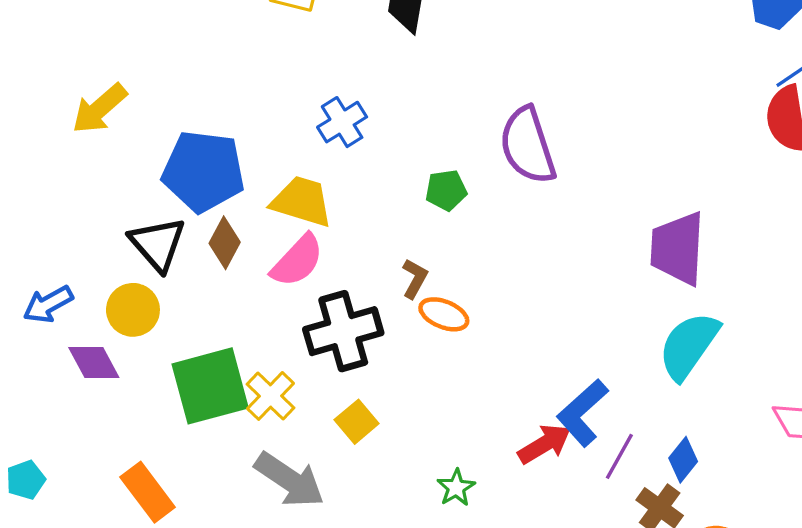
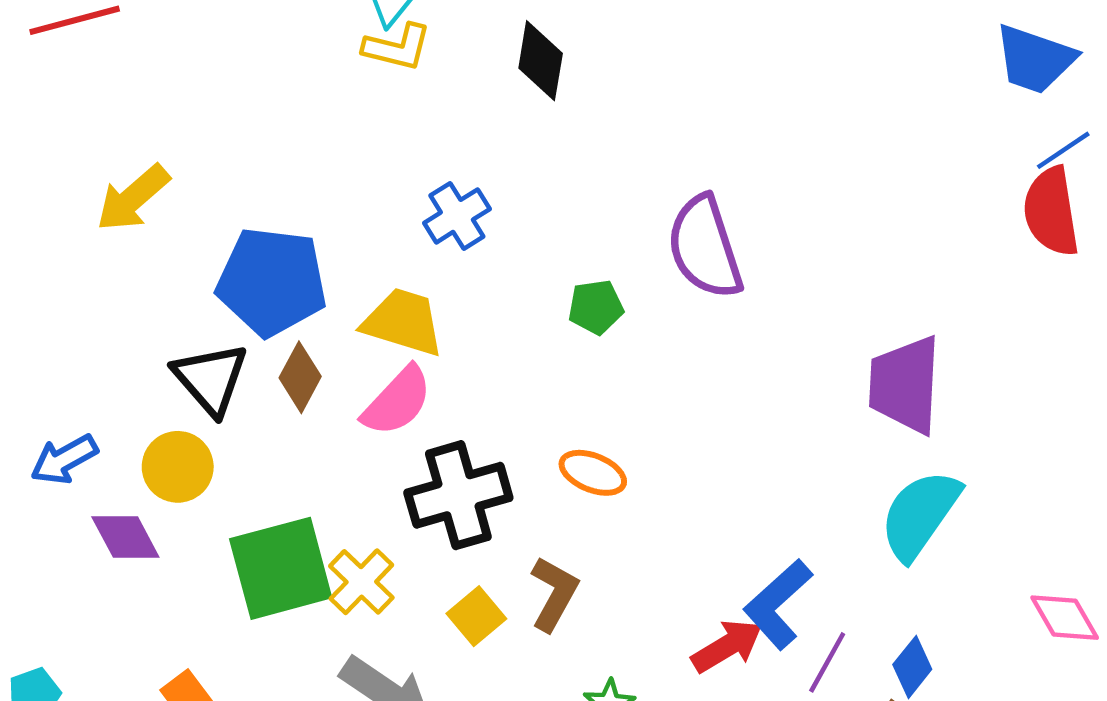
brown L-shape: (415, 279) -> (554, 594), moved, size x1.4

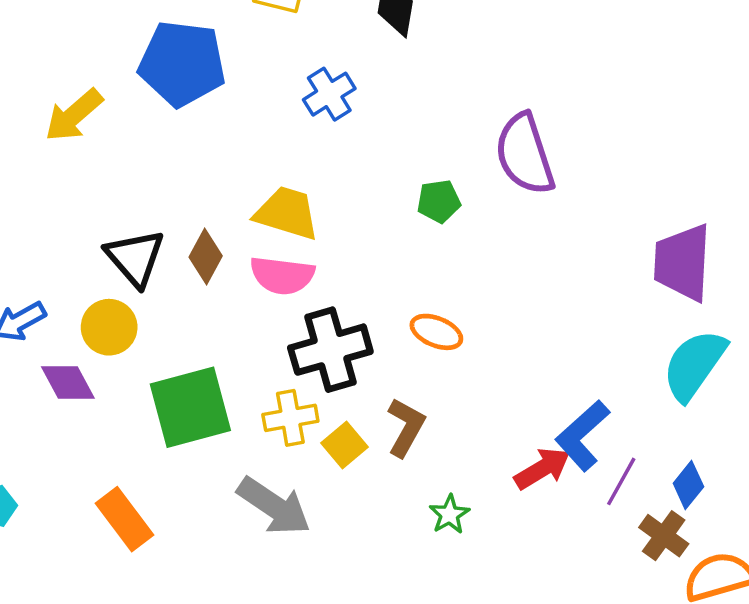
blue cross: (457, 216) -> (329, 94), moved
blue pentagon: (272, 282) -> (182, 63), moved
pink semicircle: (397, 401) -> (282, 275), turned 54
yellow cross: (361, 582) -> (290, 418), moved, turned 36

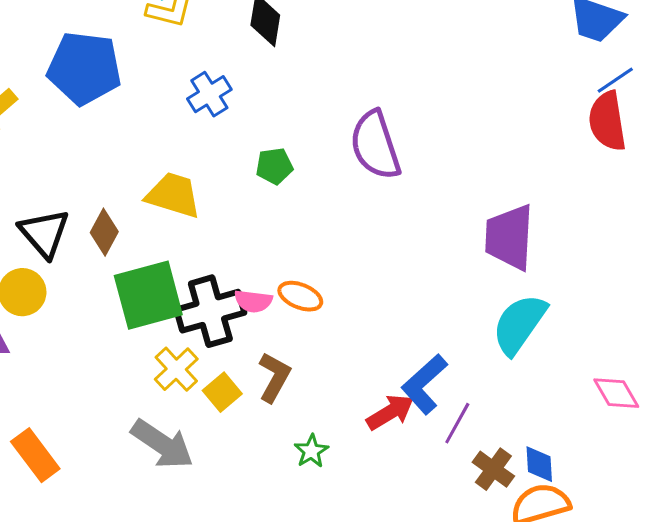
green pentagon: (439, 201) -> (274, 166), moved
pink semicircle: (282, 275) -> (253, 301), moved, size x0.7
green square: (190, 407) -> (148, 295), moved
yellow cross: (290, 418) -> (176, 369), turned -33
blue diamond: (688, 485) -> (539, 464), moved, turned -42

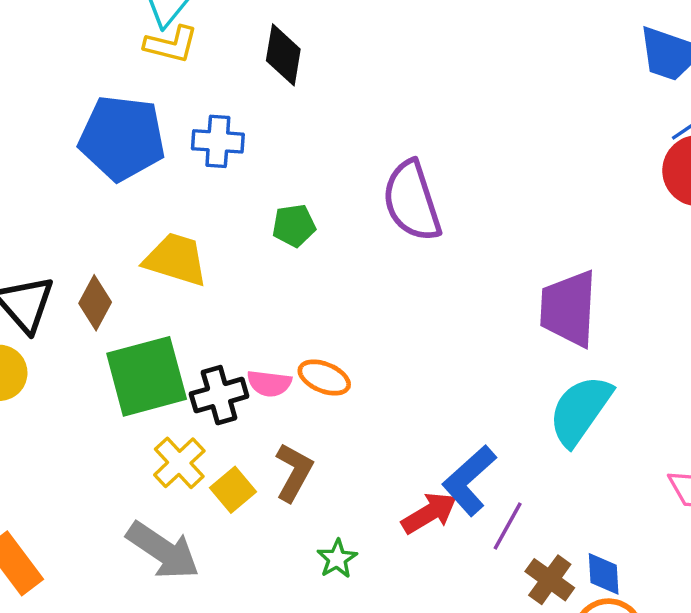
blue pentagon: (84, 68) -> (122, 138), moved
blue cross: (209, 94) -> (218, 141), turned 36
black cross: (210, 311) -> (219, 395), size x0.7

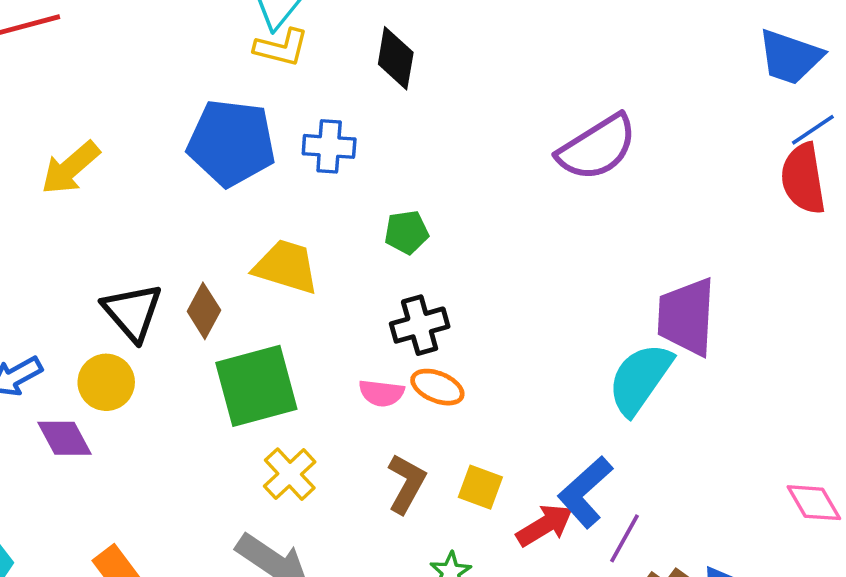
purple semicircle: (412, 201) -> (597, 148), moved, turned -104
black cross: (219, 395) -> (420, 325), moved
cyan semicircle: (580, 410) -> (640, 379), moved
yellow square: (233, 490) -> (480, 487), moved, turned -30

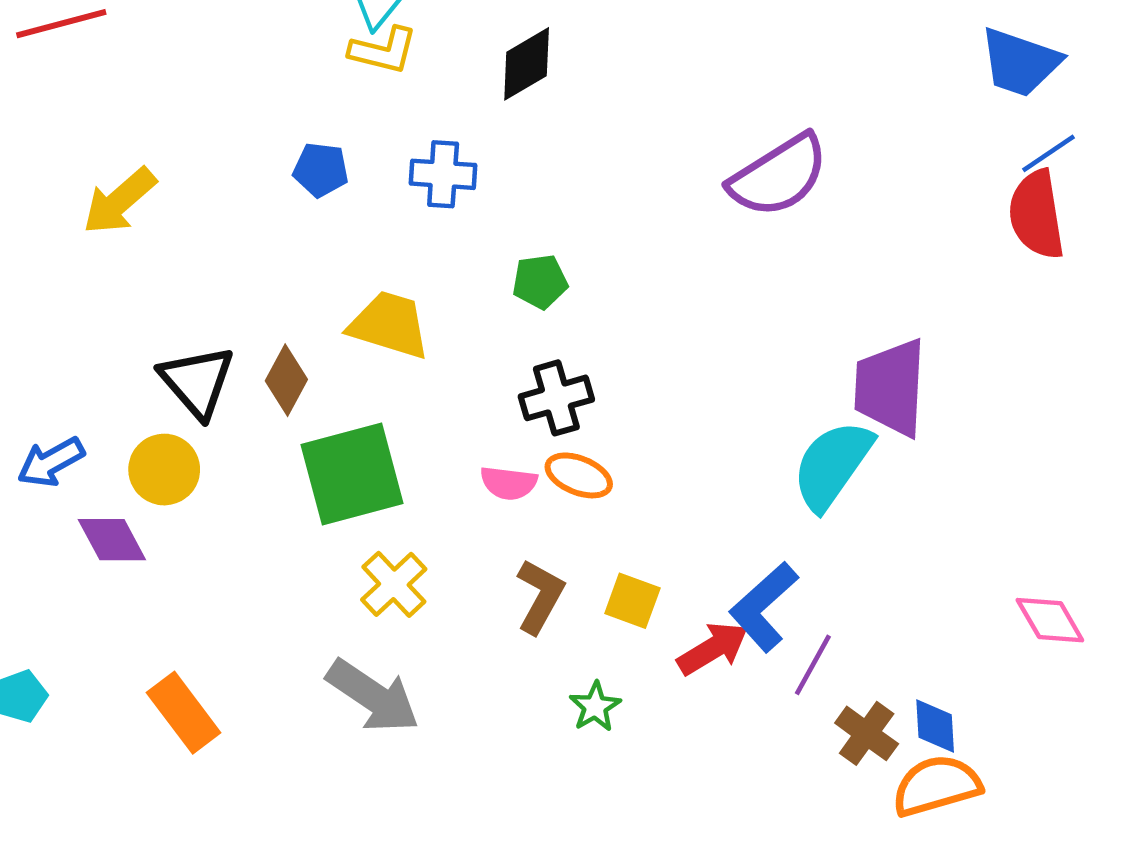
black diamond: (396, 58) -> (527, 64), turned 50
blue pentagon: (231, 143) -> (321, 170), size x0.5

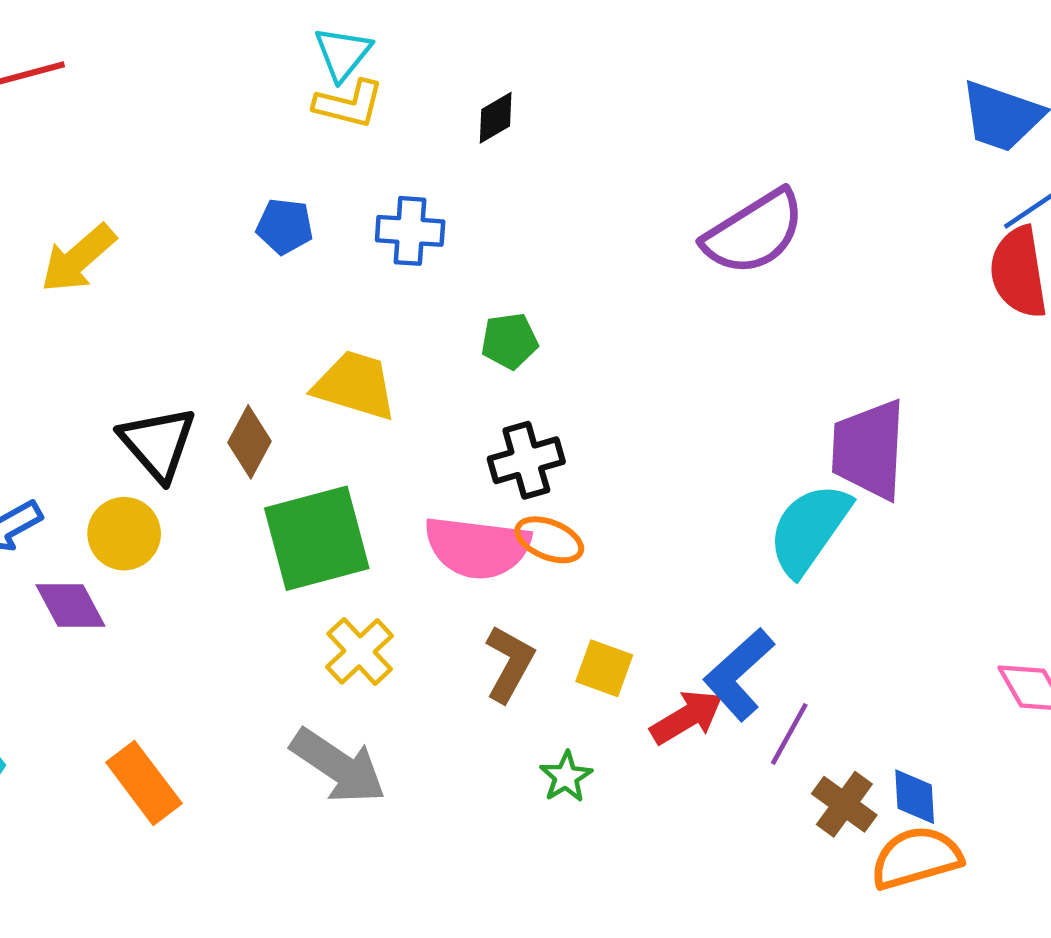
black diamond: (527, 64) -> (496, 118), size x0.7
pink semicircle: (509, 483) -> (477, 547), size x1.8

